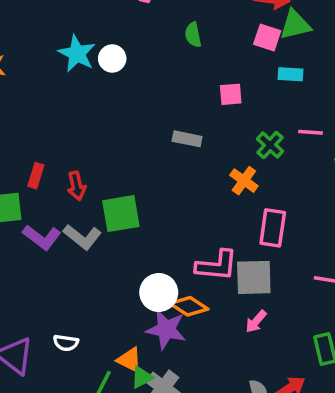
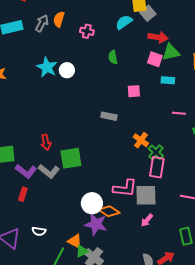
green cross: (270, 145) -> (156, 152), moved
red rectangle: (36, 176) -> (23, 194), moved

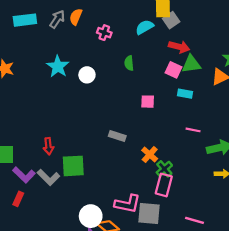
white circle: (67, 70) -> (87, 75), moved
gray rectangle: (109, 116) -> (117, 136), moved

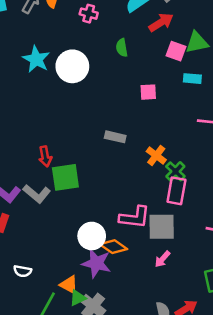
red arrow: (179, 47) -> (161, 22), moved, turned -42
white circle: (87, 75) -> (72, 66), size x1.6
red arrow: (48, 146) -> (45, 156), moved

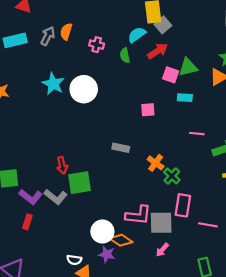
green semicircle: (122, 48) -> (125, 55), moved
pink rectangle: (176, 191) -> (183, 205), moved
purple star: (96, 263) -> (107, 254), size x0.7
white semicircle: (23, 271) -> (74, 260), moved

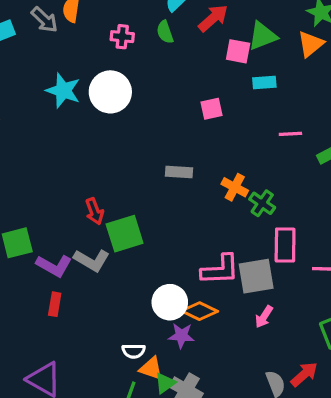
gray arrow: (48, 36) -> (44, 20), turned 114
pink cross: (97, 45) -> (122, 37), moved

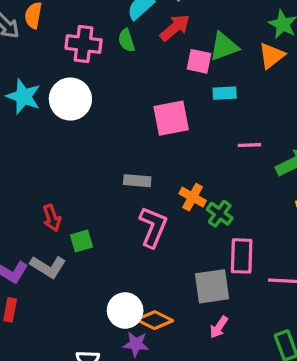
pink cross: (122, 37) -> (84, 44), size x1.5
pink square: (211, 109) -> (171, 118), size x1.6
green square: (125, 234) -> (81, 241), size x0.6
pink L-shape: (220, 270) -> (153, 227), moved, turned -66

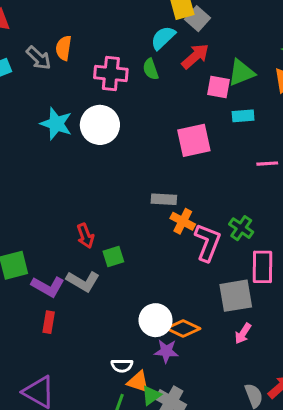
orange cross: (193, 197) -> (183, 221), moved
pink L-shape: (153, 227) -> (208, 242), moved

